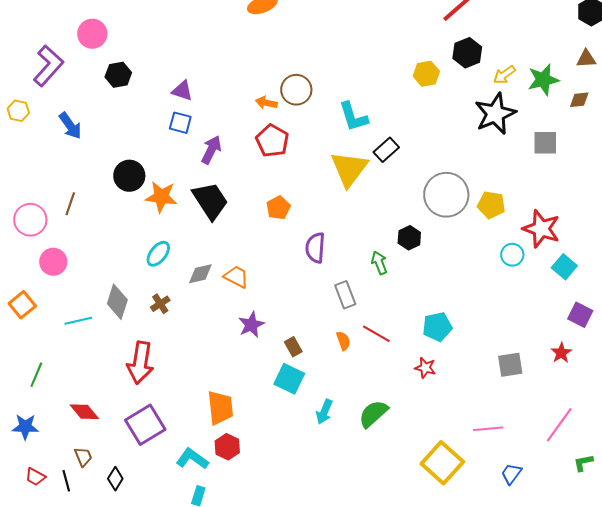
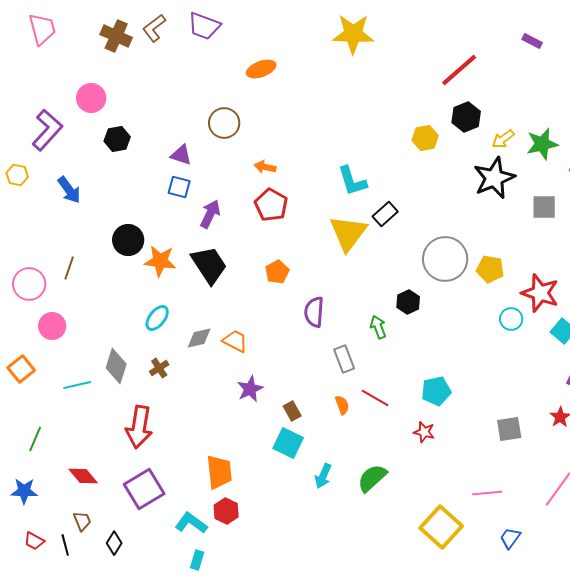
brown circle: (296, 90) -> (224, 123), moved

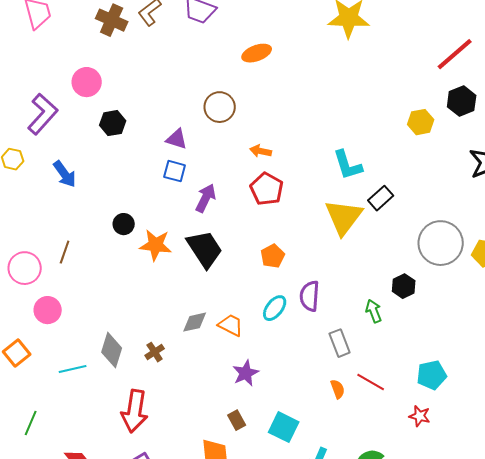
black circle: (128, 240) -> (124, 224), size x0.7
cyan ellipse: (157, 318) -> (275, 308), moved
brown rectangle: (292, 411) -> (237, 420), moved

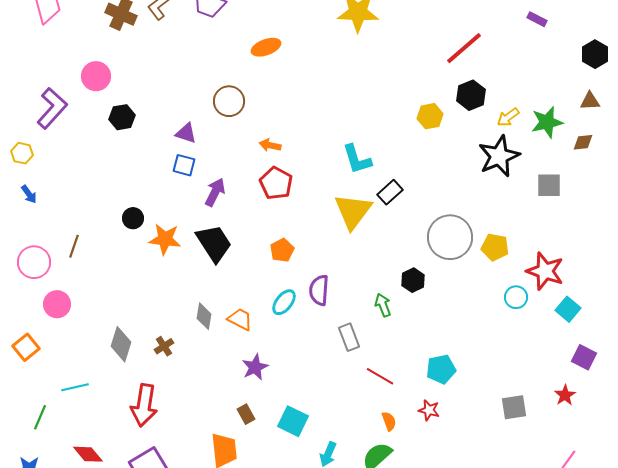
blue arrow: (65, 174) -> (29, 194), moved, size x0.7
gray diamond: (195, 322) -> (204, 316), turned -68
cyan line: (73, 369) -> (75, 387), moved
orange semicircle: (338, 389) -> (389, 421), moved

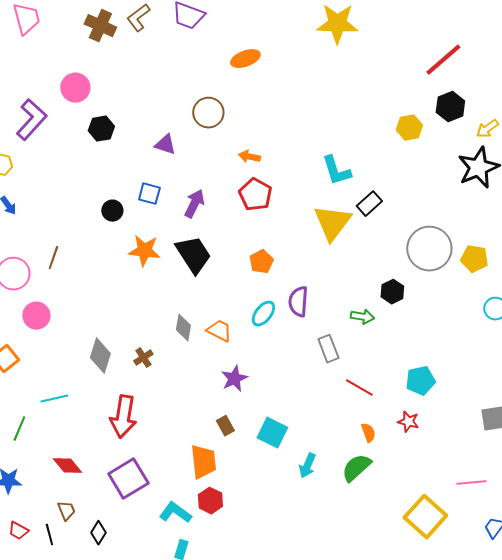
blue square: (184, 165) -> (149, 194), moved
black circle: (133, 218) -> (112, 211), moved
green arrow: (383, 305) -> (362, 317), turned 120

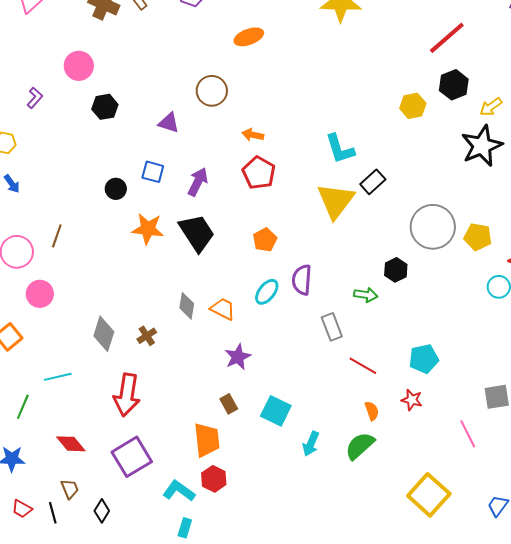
purple L-shape: (31, 120) -> (35, 98), size x0.5
pink line: (471, 483) -> (468, 434), moved, turned 68

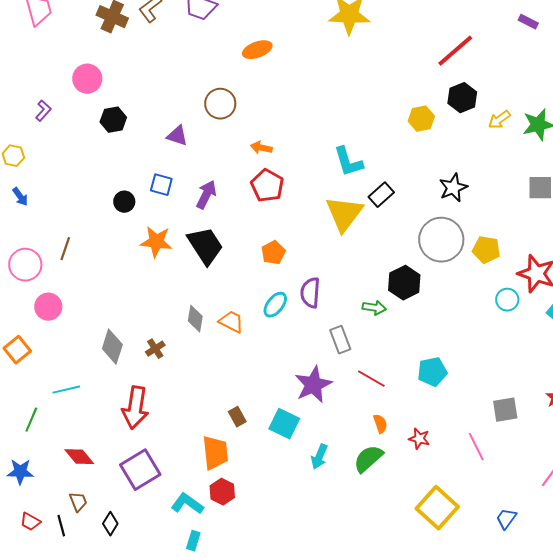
black star: (482, 146) -> (453, 188), moved, size x0.7
black hexagon: (396, 270) -> (404, 283), size x1.4
purple star: (238, 357) -> (313, 385), moved, size x1.4
red star: (412, 400) -> (419, 439), moved

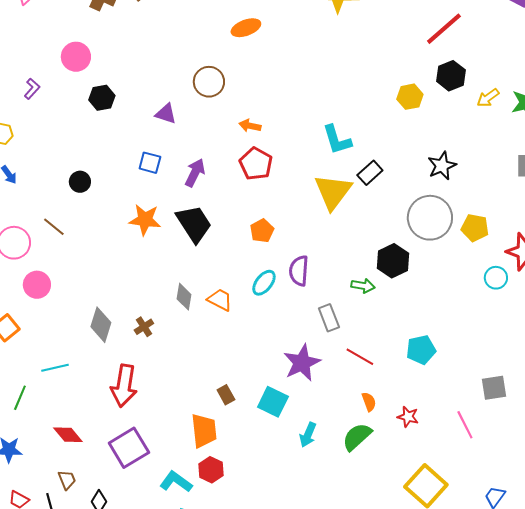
black circle: (124, 202) -> (80, 182), moved
brown line: (65, 249) -> (54, 227), turned -70

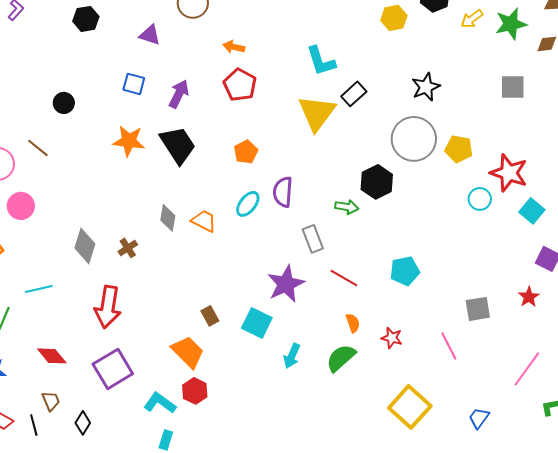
orange trapezoid: (204, 431) -> (188, 352), turned -39

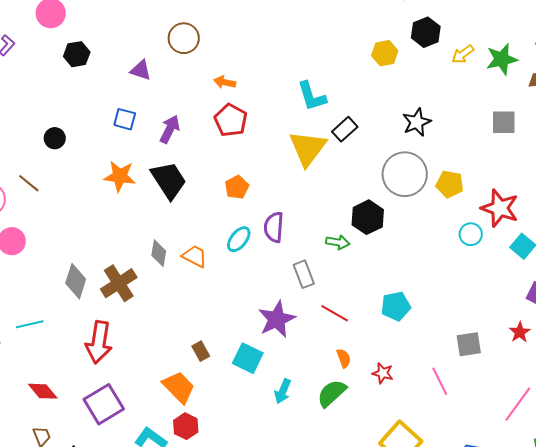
brown cross: (128, 248) -> (119, 283), size x1.8

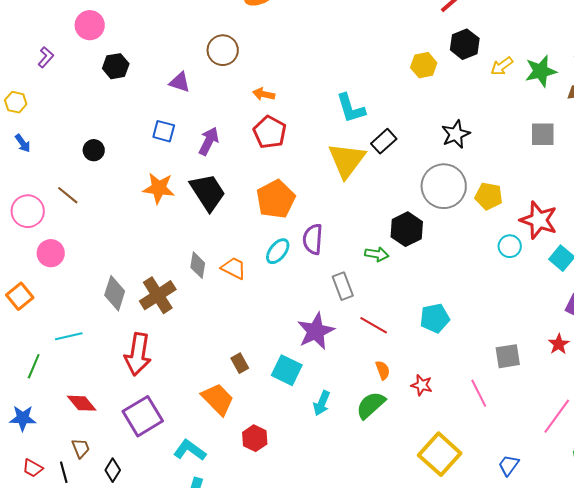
orange pentagon: (237, 187) -> (276, 199), size x1.6
red hexagon: (186, 426) -> (255, 438), moved

